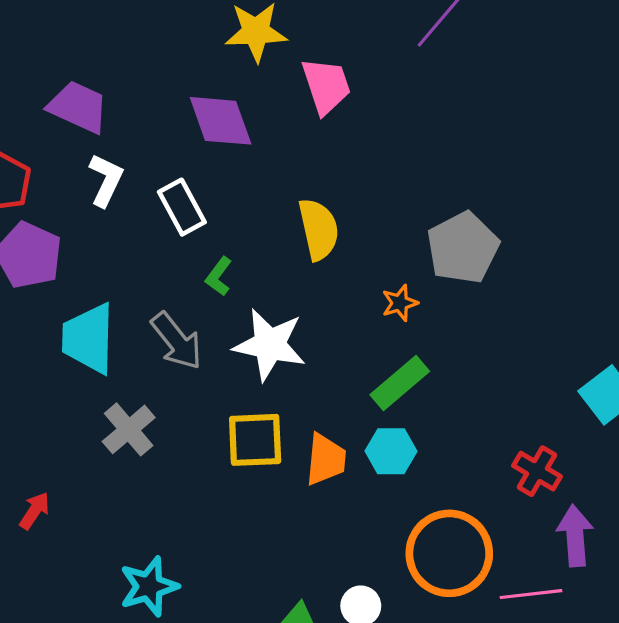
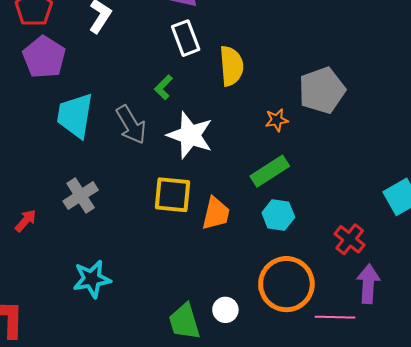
white rectangle: (182, 207) -> (186, 38), moved
gray cross: (129, 429) -> (81, 196), moved
cyan hexagon: (391, 451) -> (278, 215), moved

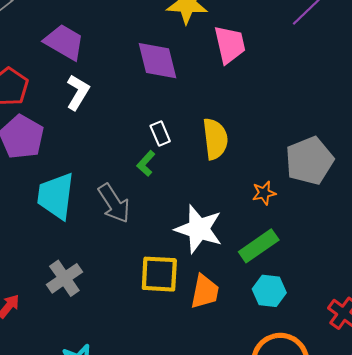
white rectangle: (186, 38) -> (160, 134), moved, size x0.7
white star: (190, 135) -> (199, 229), moved

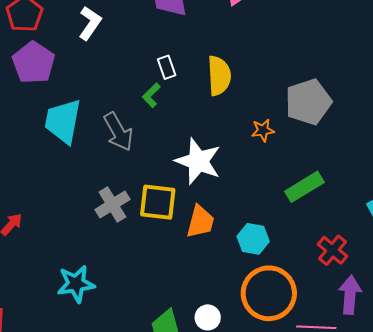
green rectangle: (259, 246) -> (304, 187), moved
gray cross: (64, 278) -> (112, 204), moved
cyan hexagon: (269, 291) -> (253, 239), moved

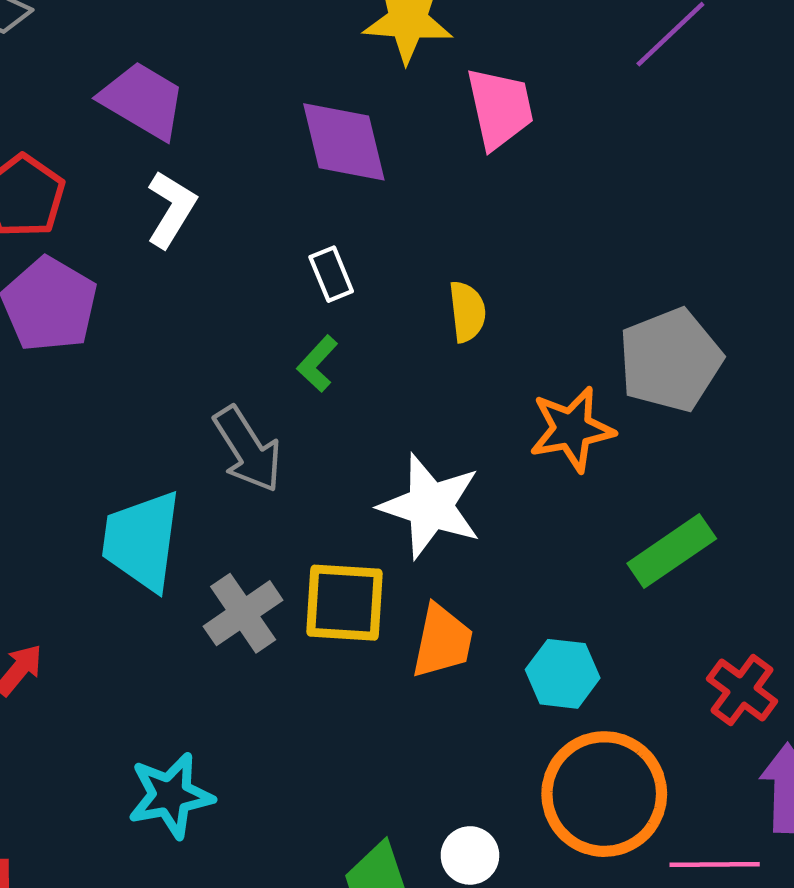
white rectangle: (167, 67) -> (331, 274), moved
yellow semicircle: (219, 76) -> (467, 312), size x0.7
cyan trapezoid: (63, 121) -> (142, 541), moved
orange star: (263, 130) -> (572, 429), size x1.6

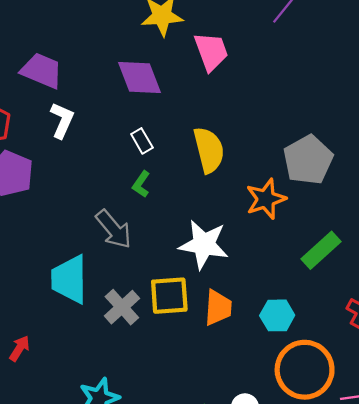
yellow semicircle: (467, 312) -> (209, 150), size x1.6

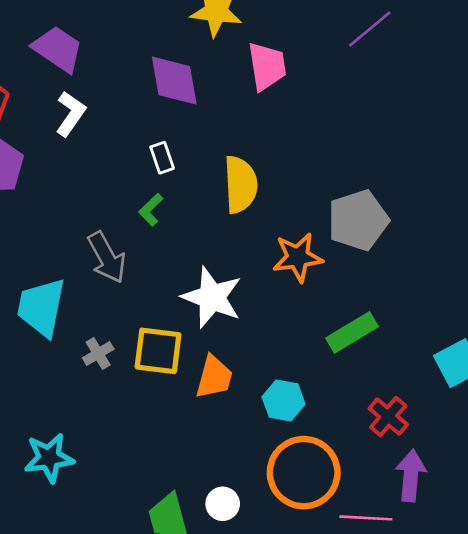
gray cross: (122, 307) -> (98, 353), size x0.7

